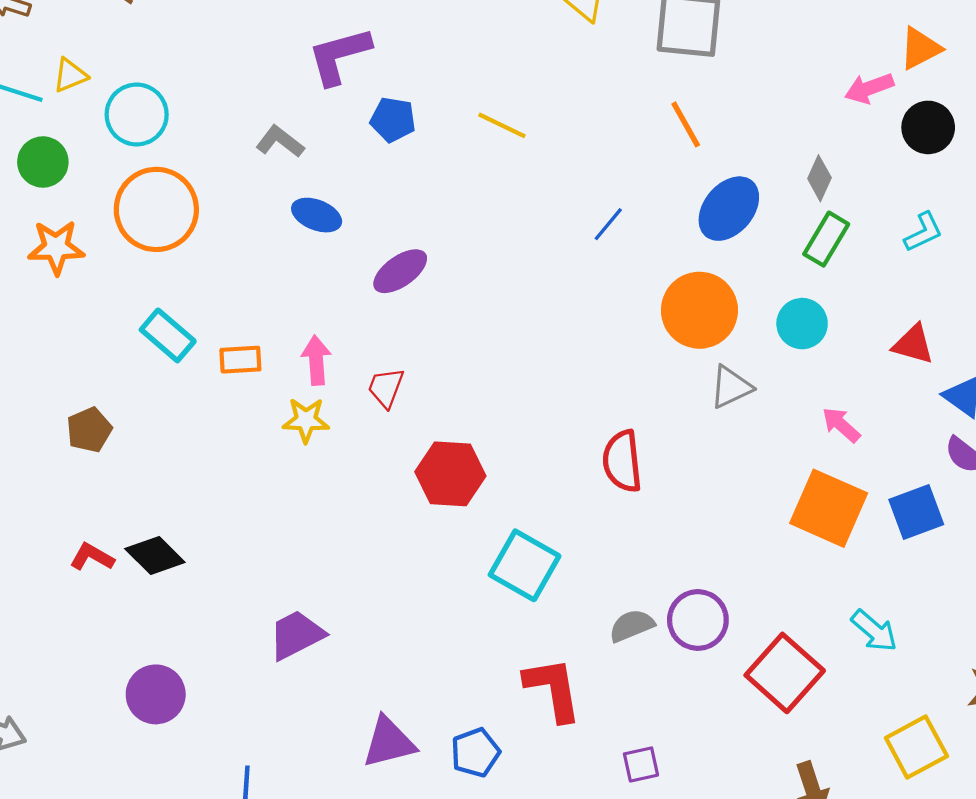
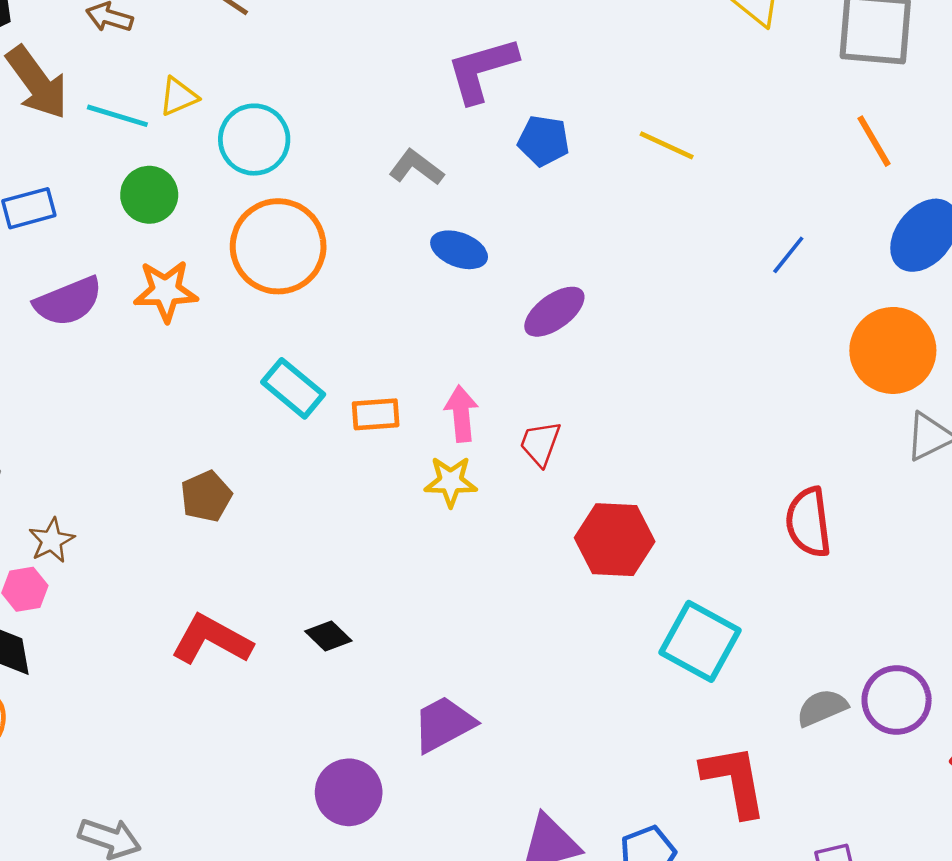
black diamond: (155, 556) -> (328, 636), moved, size x0.7
red L-shape: (92, 557) -> (212, 640), size x1.6
purple circle: (156, 694) -> (349, 792), moved

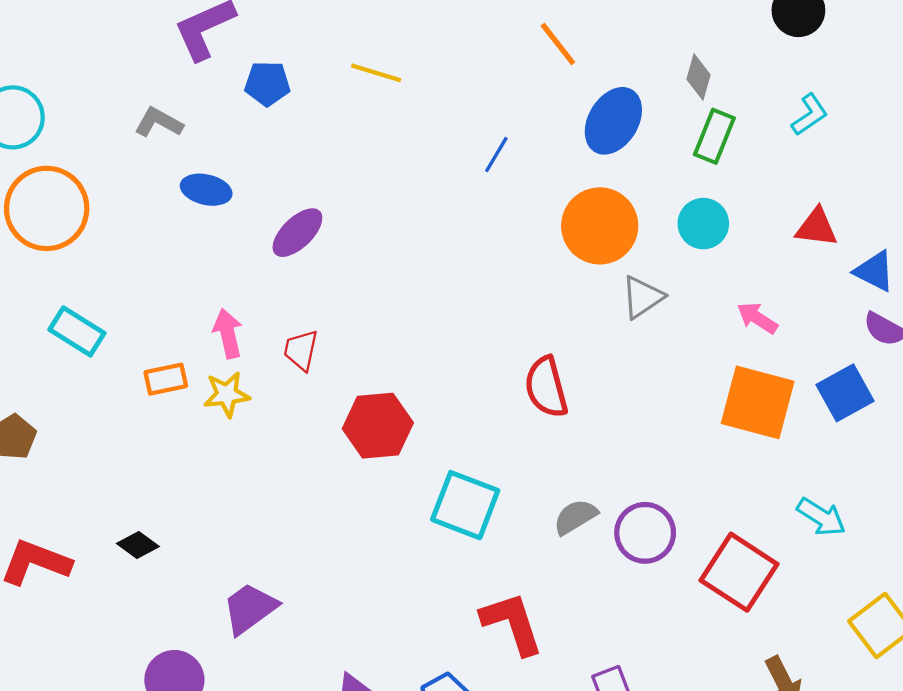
orange rectangle: (376, 414) -> (166, 379), moved
gray semicircle: (822, 708) -> (575, 517), moved

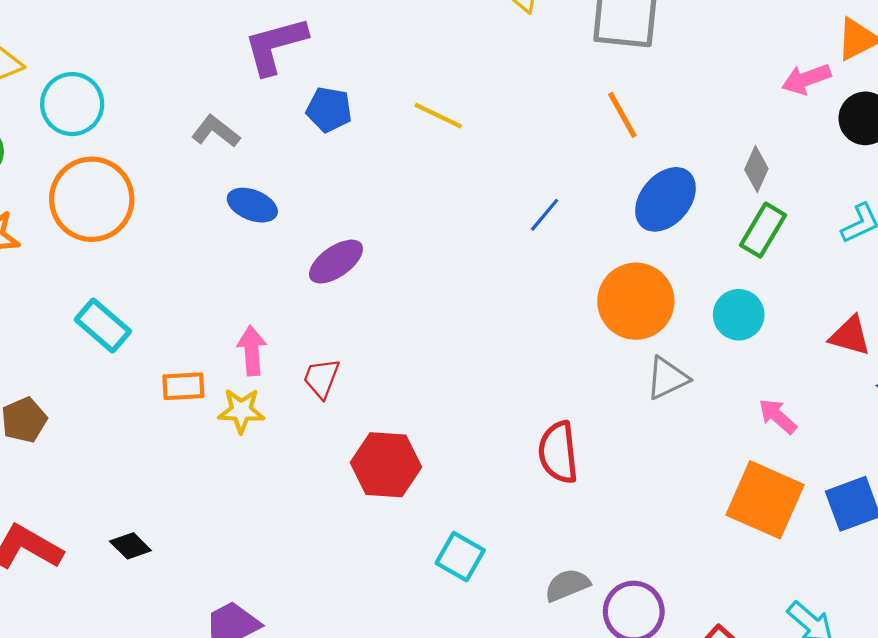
cyan square: (465, 505) -> (460, 557), size x0.7

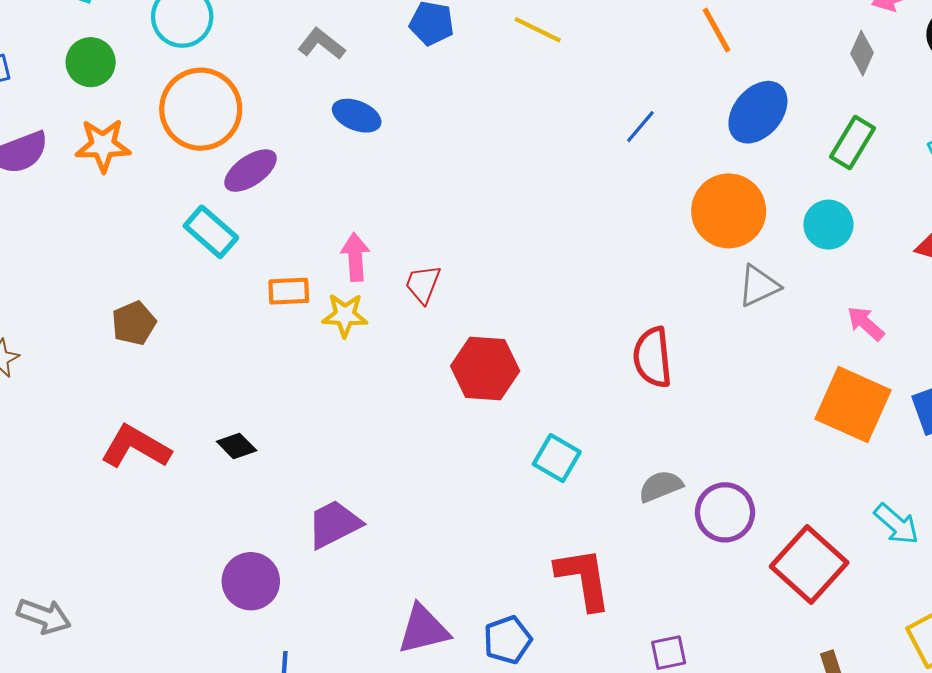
gray diamond: (756, 169) -> (862, 53), moved
purple ellipse: (336, 262) -> (251, 171), moved

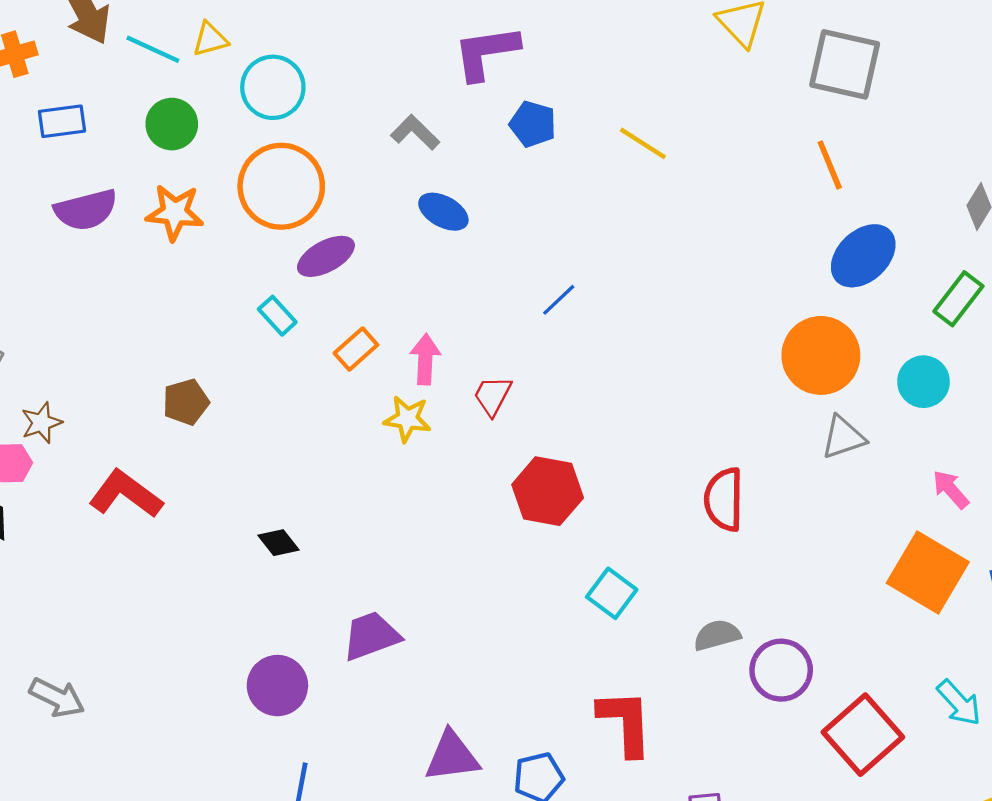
blue line: (640, 127) -> (559, 300), moved
cyan rectangle: (211, 232) -> (277, 316), size x0.7
orange rectangle: (289, 291) -> (356, 349), moved, turned -45
red L-shape: (136, 447) -> (126, 494), moved

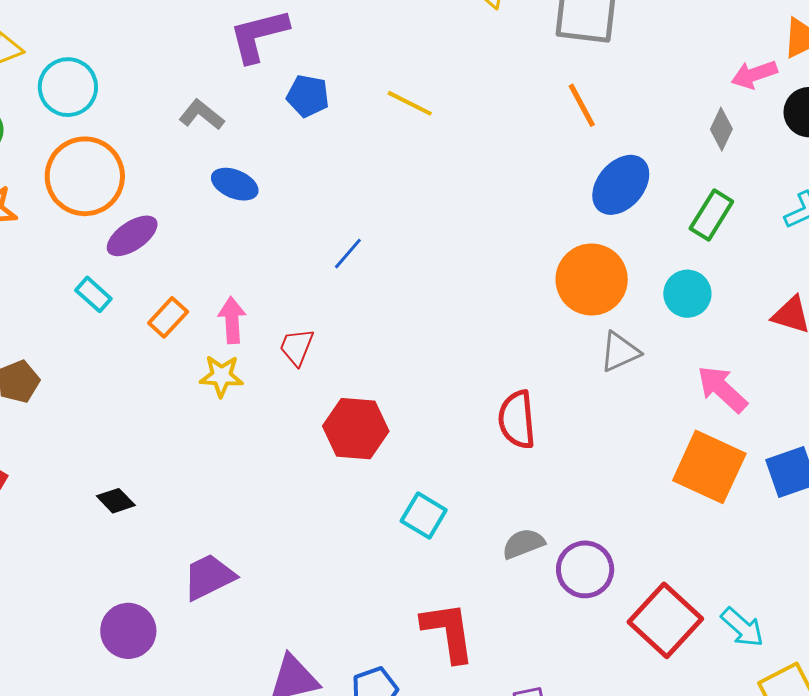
pink arrow: (951, 489) -> (722, 389), size x1.4
cyan arrow: (959, 703) -> (742, 627), moved

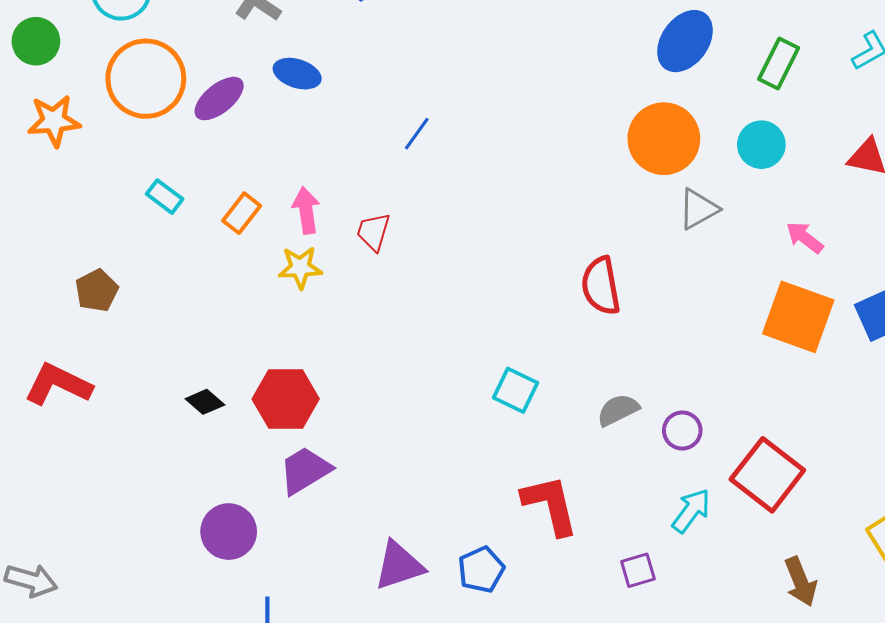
purple ellipse: (132, 236) -> (219, 99), moved
pink arrow: (722, 389) -> (805, 238), size x0.7
red hexagon: (356, 429) -> (286, 399), moved
purple circle: (585, 569) -> (682, 431), size x0.7
cyan arrow: (742, 627) -> (691, 511), moved, turned -90

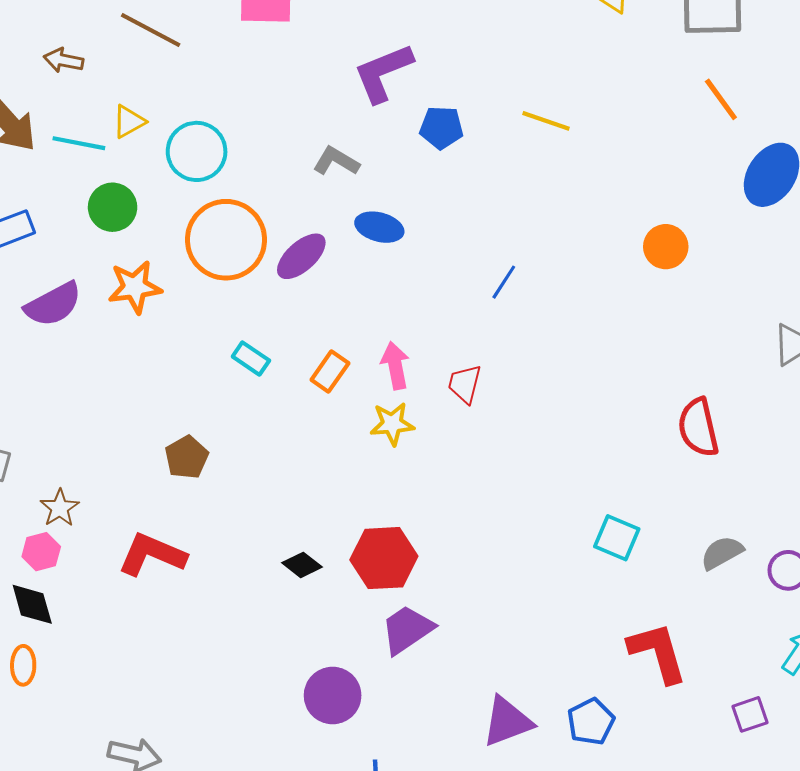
orange circle: (664, 139) -> (666, 247), moved, size x0.6

